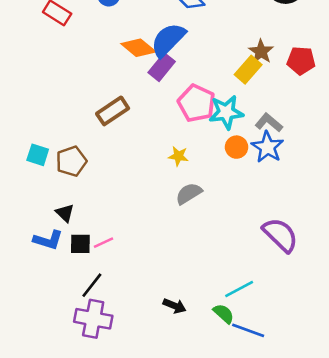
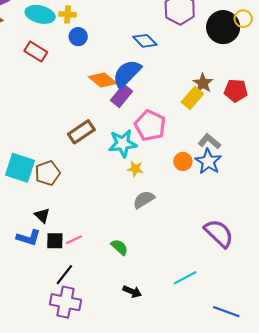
cyan star: (226, 112) -> (123, 143), moved
cyan square: (38, 155) -> (20, 168), size x1.6
green semicircle: (224, 314) -> (119, 247), moved
blue line: (248, 330) -> (226, 312), moved

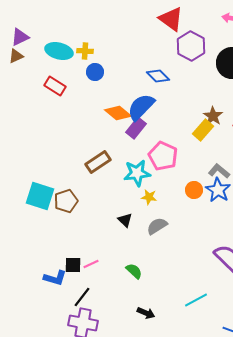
black triangle: (42, 215) -> (125, 220), moved
blue L-shape: (28, 238) -> (55, 278), moved

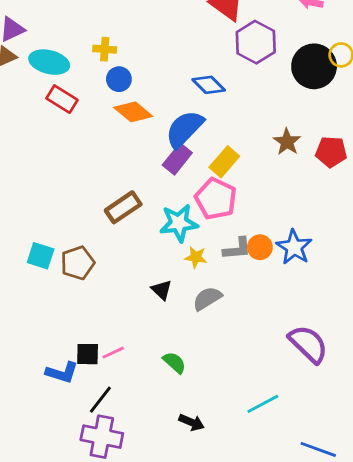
cyan ellipse: (59, 51) -> (49, 62), moved
orange diamond: (118, 113) -> (133, 112), moved
yellow rectangle: (203, 130) -> (224, 162), moved
gray L-shape: (219, 171) -> (237, 249), moved, turned 135
cyan square: (40, 196) -> (41, 256), size x0.7

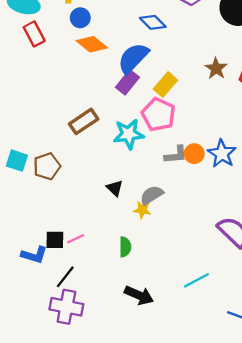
red rectangle: (62, 99) -> (34, 34), turned 30
yellow star: (196, 257) -> (142, 210), moved
green semicircle: (174, 363) -> (125, 247), turned 48
black arrow: (192, 422) -> (139, 295), size x1.4

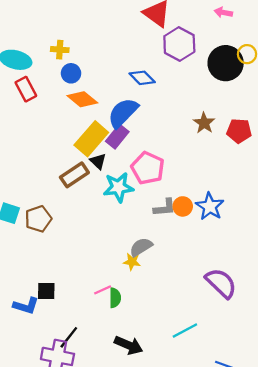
yellow rectangle: (165, 85) -> (91, 139), moved, size x1.4
black triangle: (115, 188) -> (98, 161), moved
pink line: (76, 239) -> (103, 290), moved
black line: (65, 277) -> (69, 337), moved

